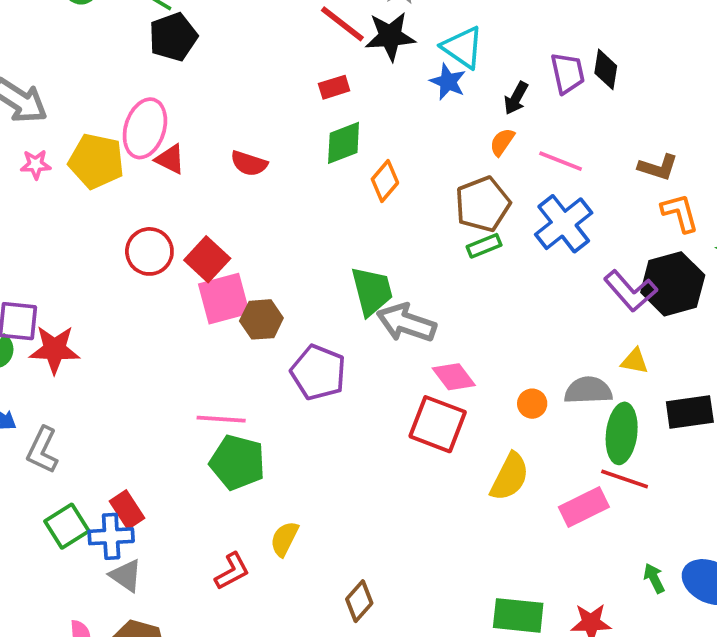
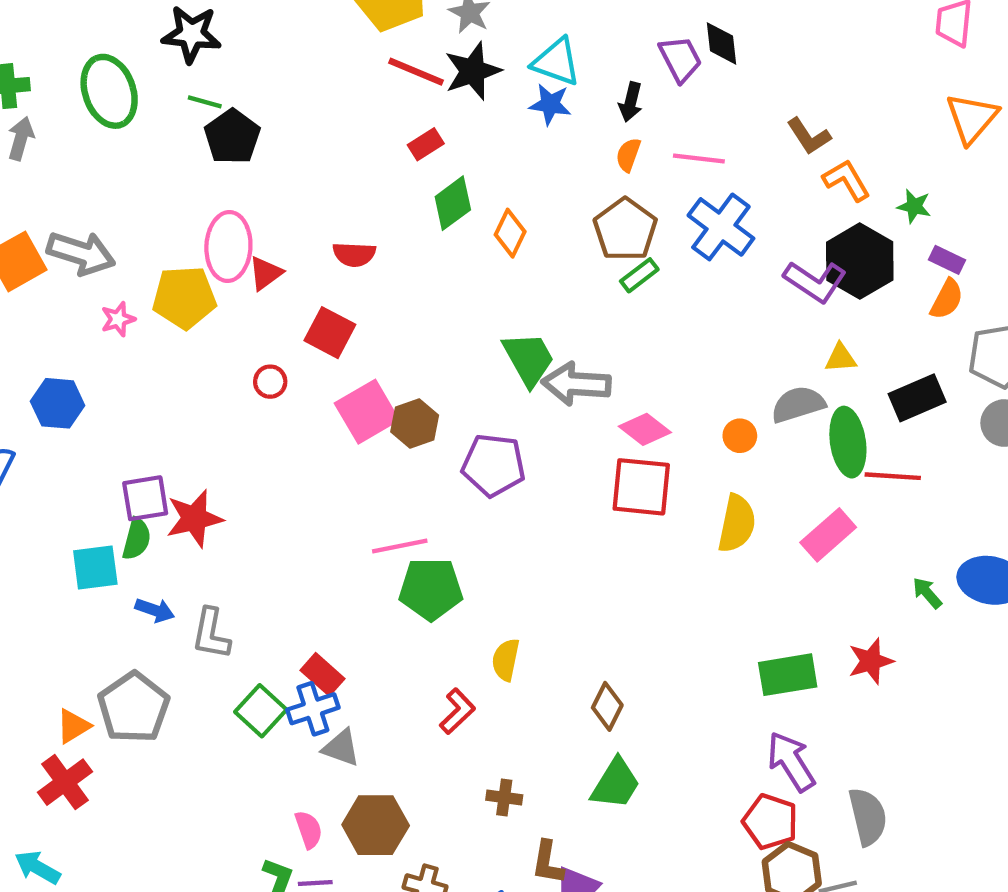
red triangle: (170, 159) -> (266, 273), turned -48
brown L-shape: (658, 167) -> (809, 136), turned 54
red circle: (149, 251) -> (270, 382), size x0.6
red square: (207, 259) -> (330, 333), moved
red line: (625, 479) -> (893, 476), moved

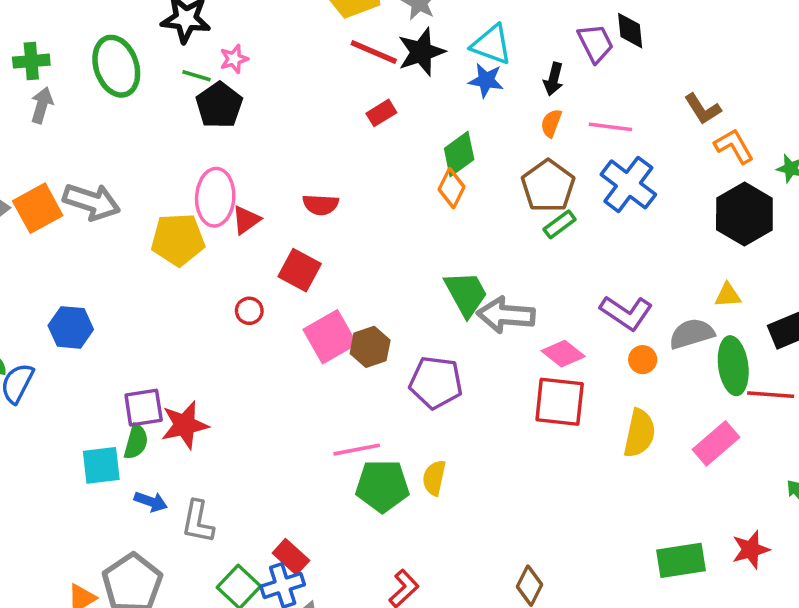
green diamond: (453, 203) -> (459, 154), moved
purple L-shape: (815, 281) -> (626, 313), moved
pink star: (118, 319) -> (234, 59), moved
yellow semicircle: (506, 660) -> (434, 478), moved

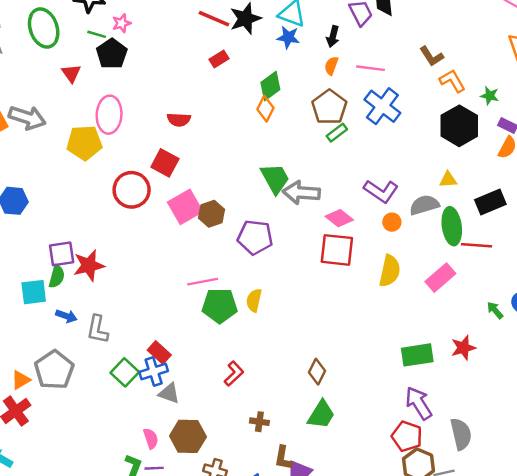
red triangle: (246, 220) -> (71, 73), moved, turned -30
red circle: (249, 311) -> (132, 190), size x2.0

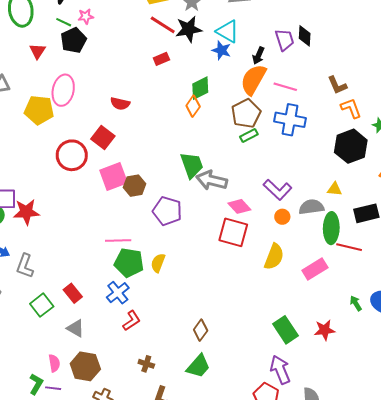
orange semicircle: (331, 66) -> (253, 80), size x2.0
blue cross: (382, 106) -> (290, 120), turned -36
green rectangle: (417, 355) -> (286, 330), turned 56
blue cross: (154, 372) -> (118, 293), moved, turned -30

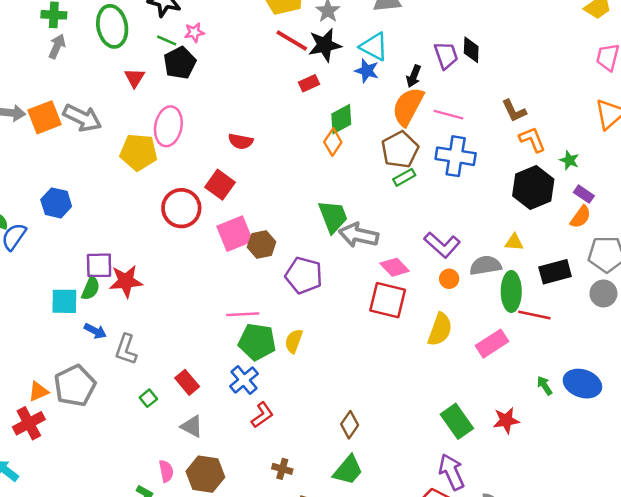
red rectangle: (161, 59) -> (309, 83), moved
green square: (42, 305) -> (148, 398), size x0.6

